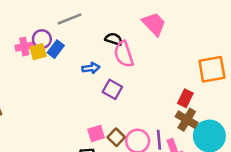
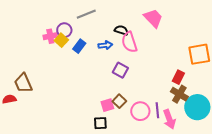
blue rectangle: (56, 49) -> (79, 46), moved
yellow square: (38, 52) -> (61, 40), turned -32
blue arrow: (91, 68) -> (105, 45), moved
brown square: (116, 137) -> (119, 101), moved

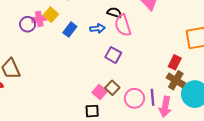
purple circle: (64, 30) -> (28, 24), moved
yellow square: (61, 40) -> (51, 15), moved
pink square: (107, 105) -> (100, 92), turned -32
pink arrow: (169, 119) -> (165, 107), turned 30

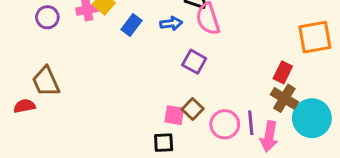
purple circle: (28, 24) -> (47, 17), moved
pink square: (100, 92) -> (174, 115), turned -32

